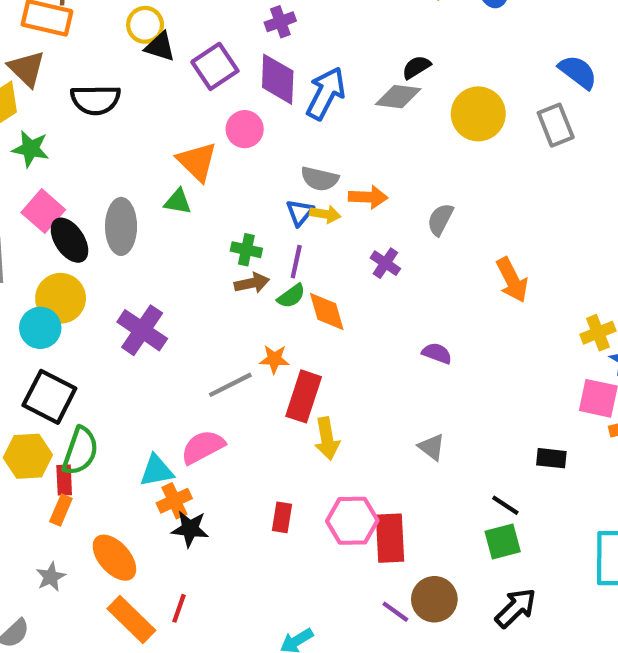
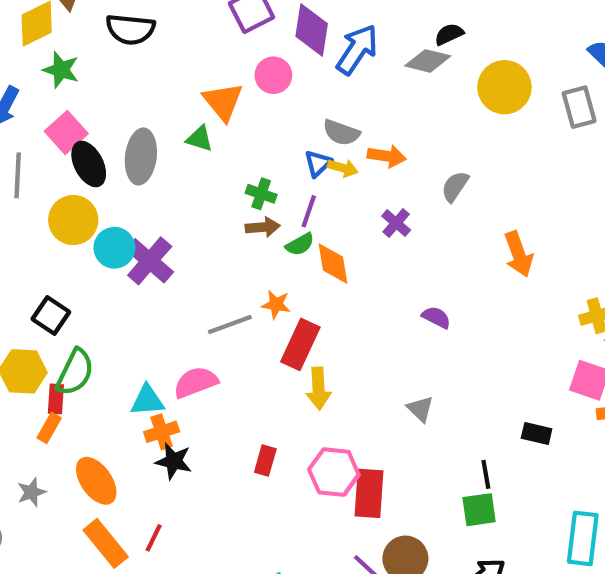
cyan circle: (40, 328) -> (114, 248), moved
black square: (49, 397) -> (51, 315), size x0.7
black line: (505, 505) -> (486, 474), turned 40

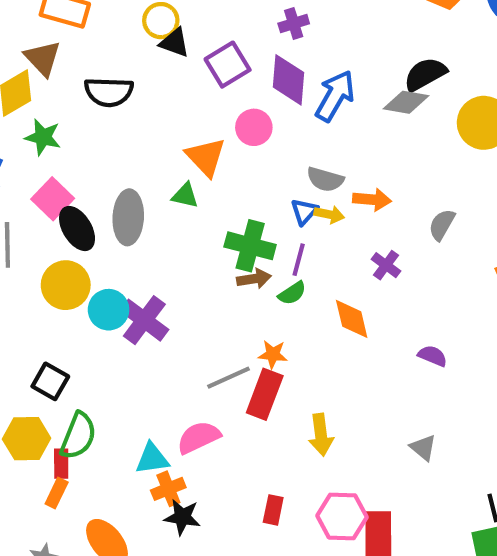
black semicircle: (449, 34) -> (425, 74), size x1.5
green cross: (261, 194) -> (250, 246), size x1.6
orange diamond: (333, 264) -> (352, 319), moved
red rectangle: (300, 344) -> (265, 394), moved

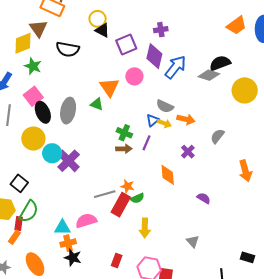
green cross: (250, 246) -> (124, 133), size x0.7
green semicircle: (292, 293) -> (137, 198), moved

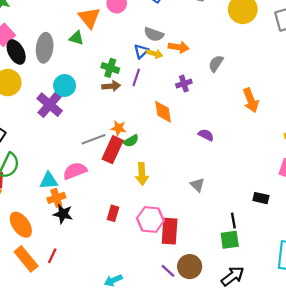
purple cross: (188, 152) -> (184, 84), turned 32
cyan circle: (52, 153) -> (65, 86), moved

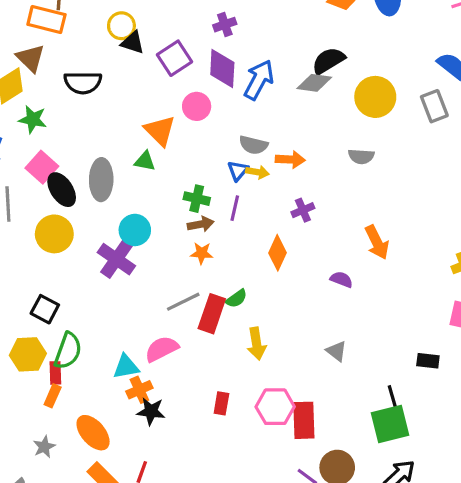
gray semicircle: (216, 63) -> (361, 156), moved, turned -114
orange arrow: (251, 100) -> (377, 242), moved
orange diamond: (163, 112) -> (278, 253), turned 40
orange star: (119, 128) -> (202, 253), moved
green square: (230, 240) -> (390, 424), size x1.4

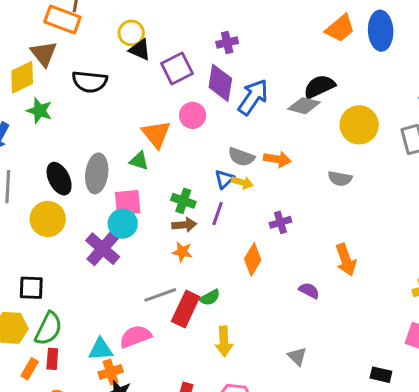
orange arrow: (290, 159) -> (277, 159), moved
pink square: (42, 167) -> (128, 203), moved, turned 36
black square: (45, 309) -> (31, 288), turned -32
red rectangle: (55, 373) -> (52, 359), moved

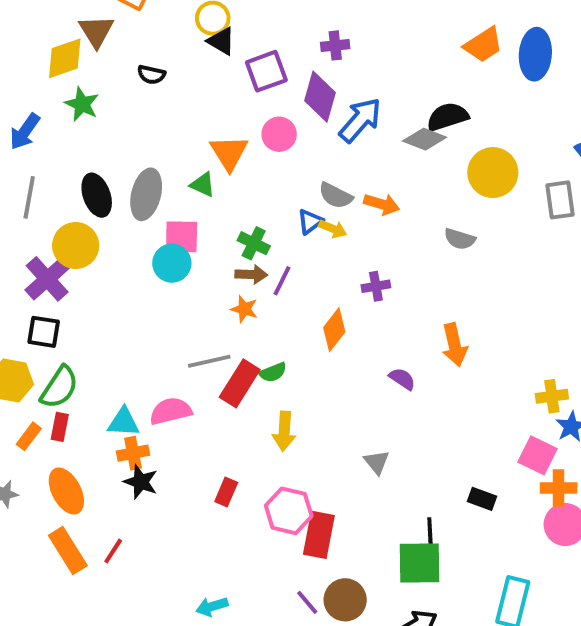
black semicircle: (90, 82) -> (151, 75), size x0.6
purple line: (218, 214) -> (282, 281), moved
purple cross: (103, 249) -> (47, 279), moved

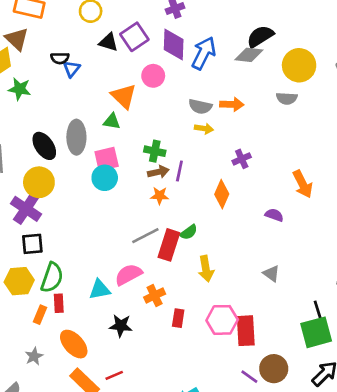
black triangle: (221, 41) -> (108, 42), moved
blue triangle: (310, 222) -> (72, 69), moved
gray semicircle: (460, 239) -> (287, 98), moved
orange cross: (133, 453) -> (155, 296), moved
red line: (113, 551) -> (114, 375), turned 48

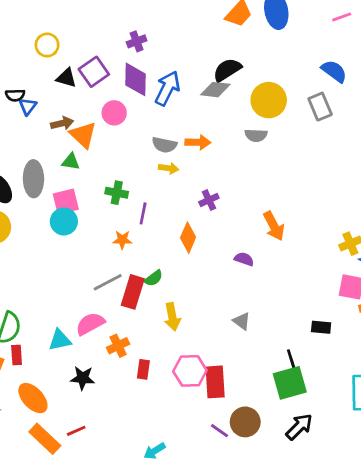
brown arrow: (158, 172) -> (62, 123), moved

